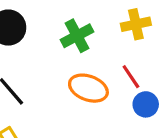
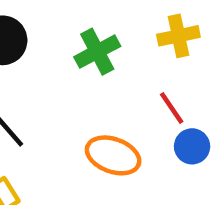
orange ellipse: (88, 88) -> (113, 155), moved

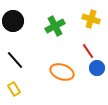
yellow cross: (178, 36) -> (91, 19), turned 30

